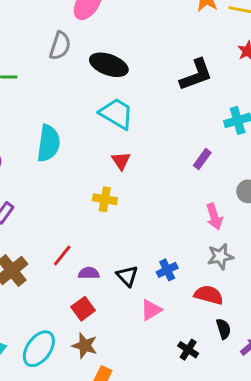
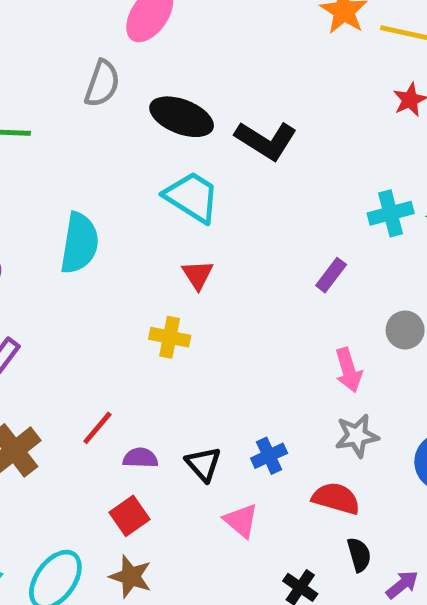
black L-shape: (196, 75) -> (266, 140), moved, turned 51
pink triangle: (151, 310) -> (241, 521), turned -50

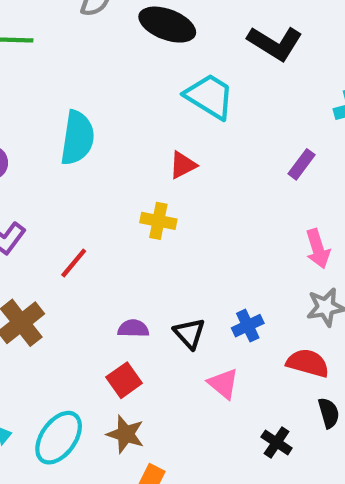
black L-shape: (266, 140) -> (275, 43), moved
cyan trapezoid: (192, 197) -> (210, 96), moved
red triangle: (198, 275) -> (183, 165), turned 36
red line: (97, 428) -> (74, 263), moved

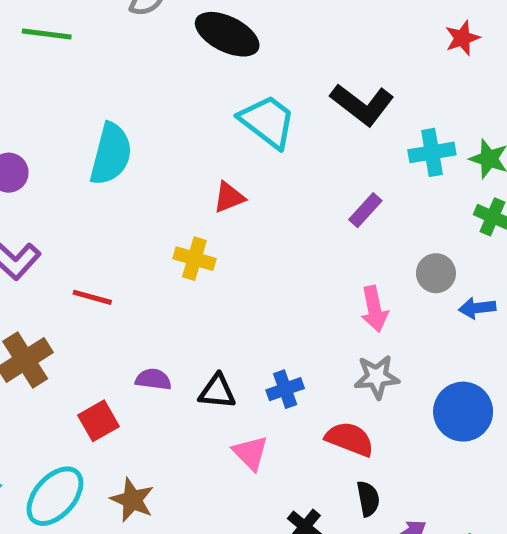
black L-shape: (275, 43) -> (362, 104), moved
red line: (74, 263) -> (92, 297), turned 60
black triangle: (189, 333) -> (217, 392), turned -48
red square: (124, 380) -> (99, 421), moved

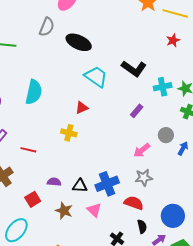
blue arrow: (477, 308) -> (183, 148), turned 128
pink arrow: (374, 309) -> (142, 150), turned 66
blue cross: (285, 389) -> (107, 184), size x1.6
blue circle: (463, 412) -> (173, 216), moved
brown star: (132, 500) -> (64, 211), moved

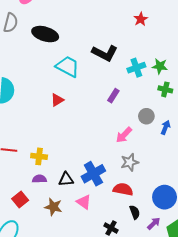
yellow cross: (69, 133) -> (39, 156), moved

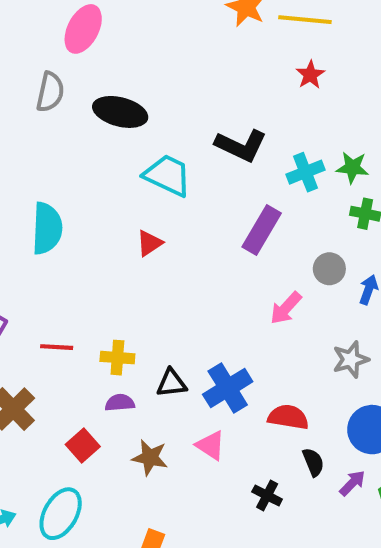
purple rectangle: (113, 96) -> (262, 230), size x1.6
gray star: (130, 162) -> (351, 359), moved
black triangle: (66, 179) -> (171, 383), moved

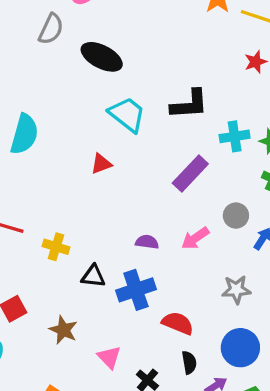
black L-shape: (241, 145) -> (189, 104), turned -42
purple semicircle: (120, 403) -> (147, 242), moved
pink triangle: (211, 445) -> (109, 357), moved

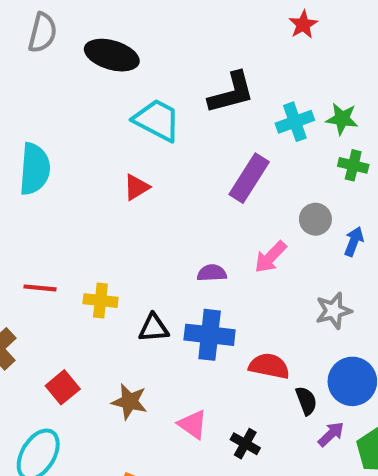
blue cross: (136, 290) -> (210, 335), turned 36
black semicircle: (189, 362) -> (306, 401), moved

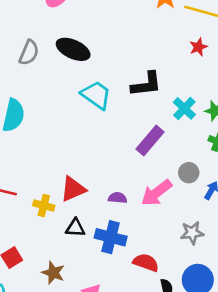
gray semicircle: (42, 33) -> (29, 53), moved
cyan cross: (295, 122) -> (184, 108), turned -35
red triangle: (137, 187) -> (73, 189), moved, size x1.5
pink arrow: (270, 257) -> (157, 193), size x1.4

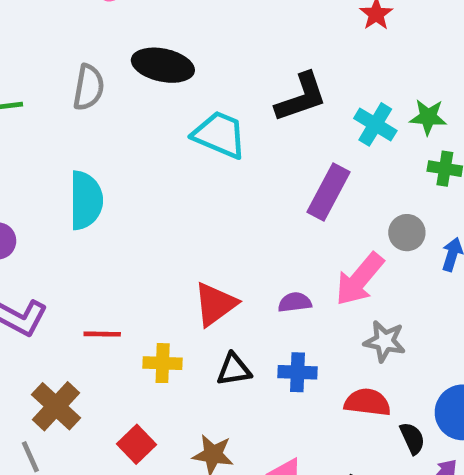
yellow cross: (44, 205) -> (163, 363), moved
gray star: (192, 233) -> (385, 341), moved, turned 30
blue cross: (111, 237) -> (298, 372), size x0.7

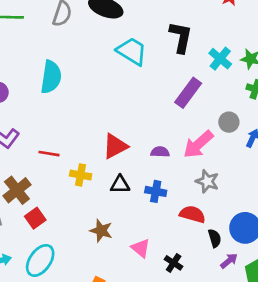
black L-shape: (301, 97) -> (181, 37), turned -68
red square: (136, 444) -> (35, 218), moved

